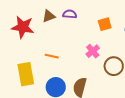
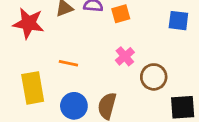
orange square: (105, 24) -> (121, 14), moved

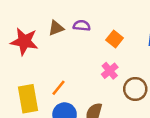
orange square: (121, 14) -> (115, 39), moved, turned -35
orange line: (68, 63) -> (58, 88), moved, turned -63

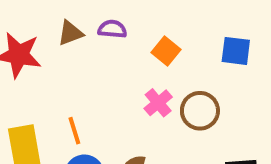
orange line: (58, 88) -> (74, 131), turned -56
brown circle: (135, 89) -> (200, 111), moved

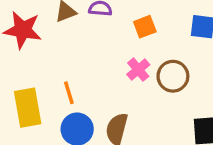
orange square: (166, 51) -> (145, 27), turned 30

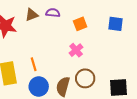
brown circle: (173, 76) -> (85, 78), moved

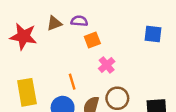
orange square: (80, 24) -> (92, 40), moved
orange line: (34, 64) -> (72, 82), moved

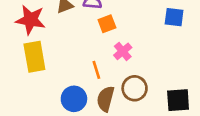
orange line: (72, 82) -> (96, 70), moved
yellow rectangle: (27, 92) -> (34, 57), moved

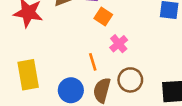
orange square: (107, 24) -> (103, 17), turned -36
yellow rectangle: (34, 57) -> (28, 75), moved

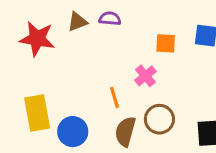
orange square: (103, 17) -> (166, 43), moved, turned -30
blue circle: (71, 90) -> (73, 132), moved

